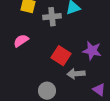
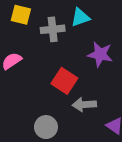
purple star: (92, 51) -> (100, 54), moved

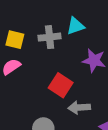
yellow square: (21, 15) -> (15, 40), moved

